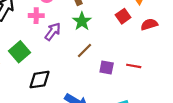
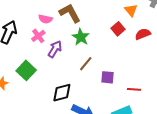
pink cross: (36, 16) -> (38, 36), turned -32
red line: (134, 66) -> (134, 89), moved
black diamond: (39, 80) -> (62, 93), moved

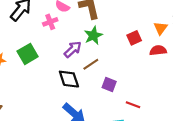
orange triangle: (131, 10) -> (161, 28), moved
purple arrow: (55, 49) -> (73, 49), moved
black diamond: (62, 93) -> (69, 79), moved, turned 70

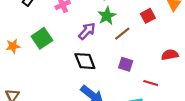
red semicircle: (158, 50) -> (170, 55), moved
brown line: (91, 64) -> (122, 34), moved

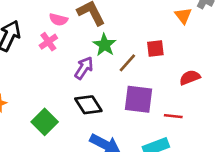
red square: (148, 16) -> (155, 49), moved, turned 32
green square: (42, 38) -> (45, 122), moved
purple square: (126, 64) -> (138, 99), size x1.6

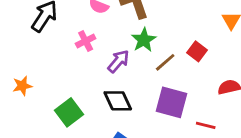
pink cross: (48, 42) -> (86, 41), moved
red square: (155, 49) -> (197, 51), turned 36

